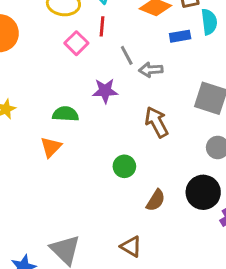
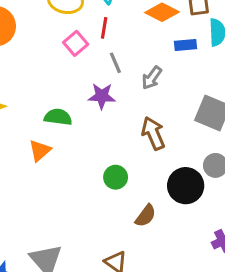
gray line: (127, 55) -> (115, 63), moved
gray arrow: (151, 70) -> (152, 78), turned -55
black circle: (203, 192) -> (186, 186), moved

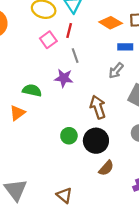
gray arrow: (152, 78) -> (116, 71), moved
black circle: (186, 186) -> (96, 141), moved
brown semicircle: (146, 216) -> (106, 168), moved

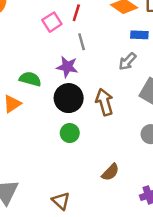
black circle: (96, 141) -> (69, 98), moved

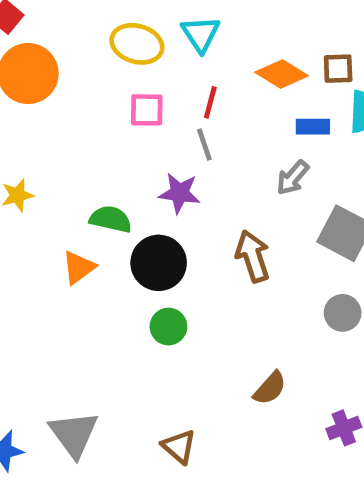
red line: (76, 13) -> (210, 102), moved
pink square: (52, 22) -> (147, 110), turned 36
black circle: (69, 98) -> (159, 263), moved
green circle: (70, 133) -> (168, 327), moved

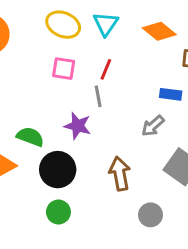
orange diamond: (282, 74) -> (159, 31), moved
gray circle: (343, 313) -> (150, 215), moved

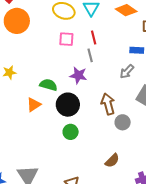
red line: (106, 69) -> (94, 38), turned -32
gray circle: (150, 215) -> (123, 122), moved

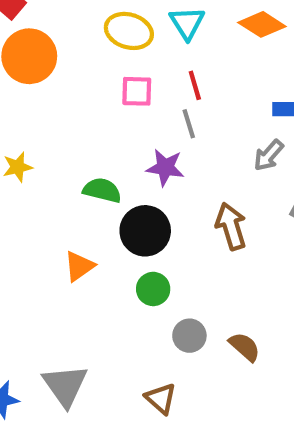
orange triangle: (34, 105) -> (79, 266), moved
gray circle: (123, 122) -> (189, 336), moved
brown semicircle: (112, 161) -> (245, 347), turned -91

